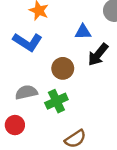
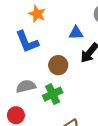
blue L-shape: (28, 42) -> (27, 42), turned 35

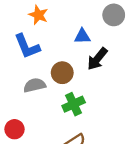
gray semicircle: (26, 86) -> (35, 85), moved
green cross: (53, 94) -> (74, 104), moved

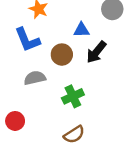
brown circle: (62, 73) -> (62, 55), moved

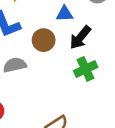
green cross: (73, 96) -> (86, 69), moved

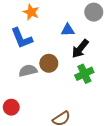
brown circle: (44, 40) -> (49, 63), moved

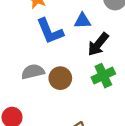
blue L-shape: (22, 38) -> (50, 31), moved
brown circle: (49, 63) -> (60, 78), moved

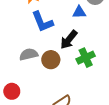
blue triangle: (82, 21) -> (79, 12), moved
black arrow: (98, 44) -> (69, 40), moved

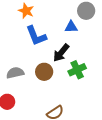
gray semicircle: (29, 54) -> (15, 73), moved

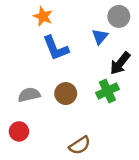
blue triangle: (71, 27) -> (100, 37), turned -48
black arrow: (61, 53) -> (120, 63), moved

